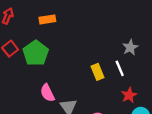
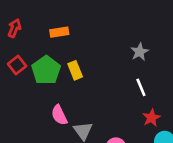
gray star: (130, 47) -> (140, 52), moved
yellow rectangle: (98, 72) -> (75, 70), moved

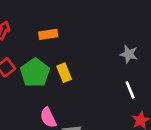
gray star: (140, 52) -> (129, 54), turned -30

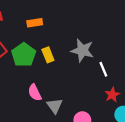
gray star: (129, 54) -> (82, 50), moved, size x1.5

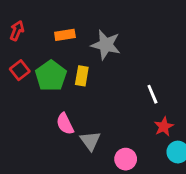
gray star: (82, 50) -> (106, 45), moved
yellow rectangle: (48, 55) -> (82, 76), turned 32

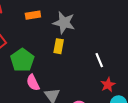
green pentagon: (51, 76) -> (22, 60), moved
yellow rectangle: (82, 76) -> (59, 46), moved

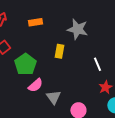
gray star: (64, 23) -> (77, 29), moved
pink semicircle: (33, 83) -> (35, 85), turned -105

